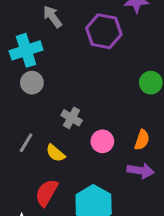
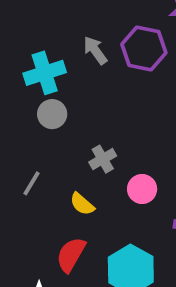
gray arrow: (52, 17) -> (95, 50), moved
gray cross: (72, 118) -> (103, 159), turned 30
gray line: (26, 143) -> (32, 183), moved

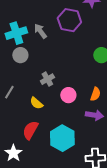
gray arrow: (95, 50) -> (40, 31), moved

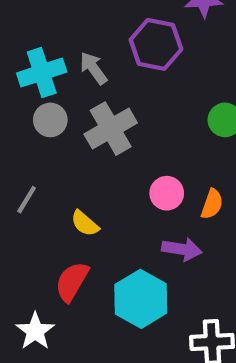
gray cross: (47, 79) -> (111, 129), moved, size x1.6
pink circle: (68, 95) -> (167, 193), moved
purple arrow: (94, 115) -> (182, 249), moved

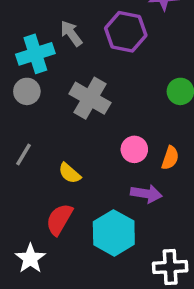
gray arrow: (93, 68) -> (71, 33), moved
gray circle: (50, 120) -> (27, 91), moved
gray cross: (111, 129) -> (90, 98), turned -30

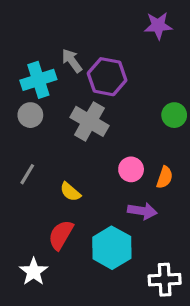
purple hexagon: (126, 32) -> (107, 77), moved

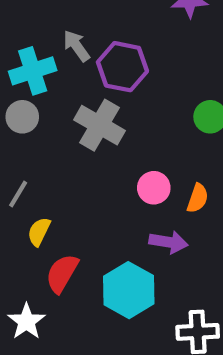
yellow semicircle: (70, 192) -> (39, 232), moved, turned 75

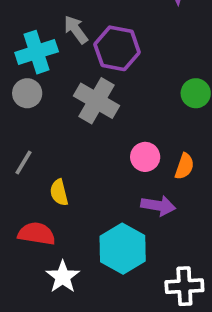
yellow semicircle: (39, 232) -> (59, 192), moved, turned -40
red semicircle: (62, 273) -> (37, 234), moved, turned 69
white star: (26, 321) -> (63, 277), moved

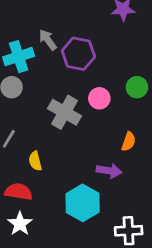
gray cross: (96, 101) -> (65, 112), moved
pink circle: (145, 157) -> (99, 98), moved
white star: (63, 277) -> (20, 224), moved

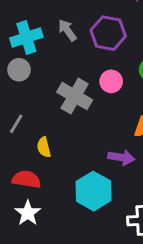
gray arrow: (48, 40) -> (67, 30), moved
purple hexagon: (78, 54) -> (108, 33), moved

